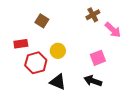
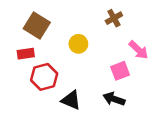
brown square: (42, 21) -> (37, 25), moved, size x1.5
pink arrow: (113, 30) -> (138, 50), moved
yellow circle: (58, 51) -> (78, 44), moved

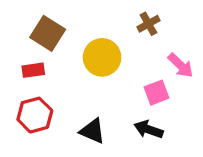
yellow circle: (78, 44) -> (102, 57), size x1.5
red hexagon: (44, 77) -> (35, 115), moved

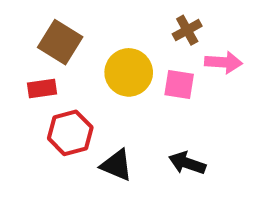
pink arrow: (180, 65) -> (223, 62), moved, turned -40
pink square: (156, 93) -> (179, 85), moved, turned 30
red hexagon: (35, 115) -> (70, 133), moved

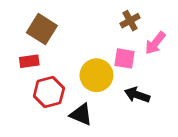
pink arrow: (223, 62) -> (155, 43), turned 125
yellow circle: (129, 72) -> (96, 75), moved
black arrow: (187, 163) -> (137, 95), moved

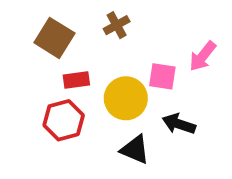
brown cross: (130, 21) -> (117, 25), moved
red rectangle: (29, 61) -> (76, 80), moved
black triangle: (81, 114) -> (135, 150), moved

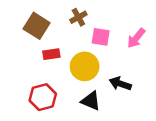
pink square: (162, 76) -> (101, 37), moved
red hexagon: (64, 120) -> (43, 97), moved

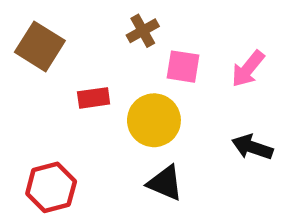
brown square: (37, 26) -> (40, 46), moved
black arrow: (120, 84) -> (252, 147), moved
red hexagon: (43, 97) -> (51, 187), moved

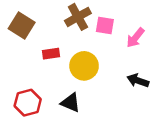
brown cross: (143, 31) -> (78, 17), size x1.5
pink square: (183, 67) -> (105, 25), moved
black triangle: (165, 183) -> (71, 103), moved

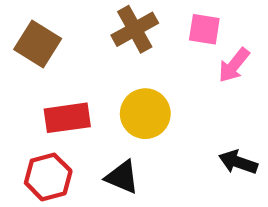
pink square: (105, 25) -> (204, 29), moved
red rectangle: (51, 54) -> (67, 118), moved, size x1.5
black arrow: (138, 81) -> (238, 162), moved

